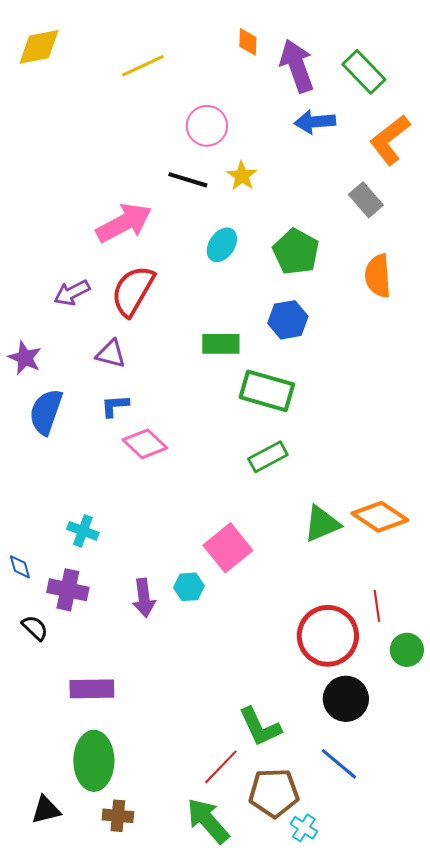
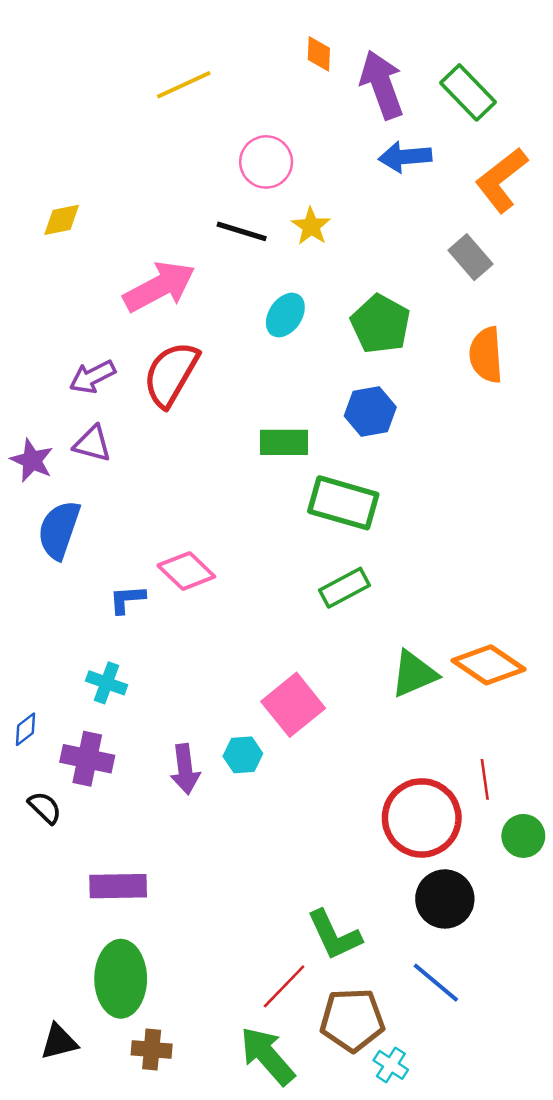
yellow diamond: (39, 47) -> (62, 220), moved, size x0.7
purple triangle: (111, 354) -> (92, 444), moved
blue L-shape: (115, 406) -> (127, 599), moved
blue diamond: (20, 567) -> (26, 729), turned 68

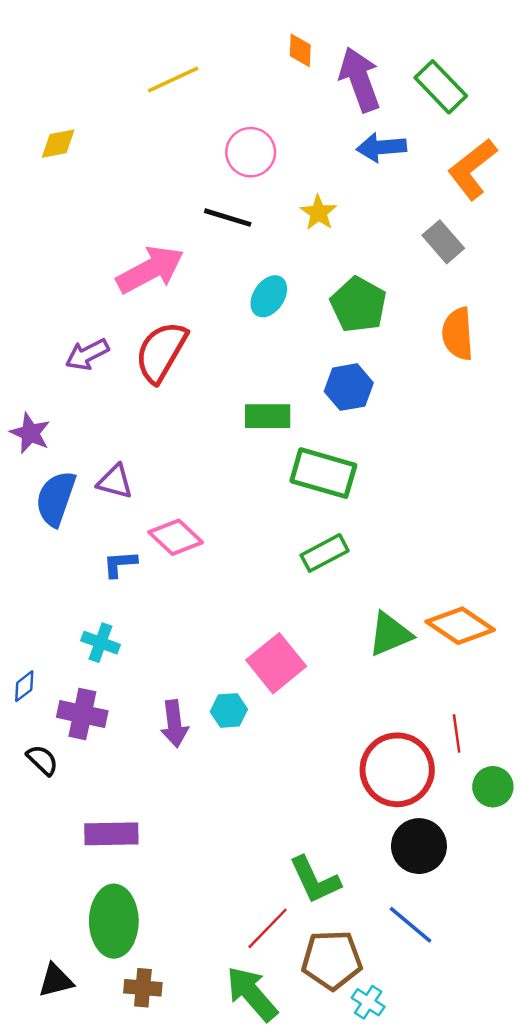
yellow diamond: (62, 220) -> (58, 144), moved
yellow star: (311, 226) -> (318, 213), moved
purple triangle: (92, 444) -> (115, 482), moved

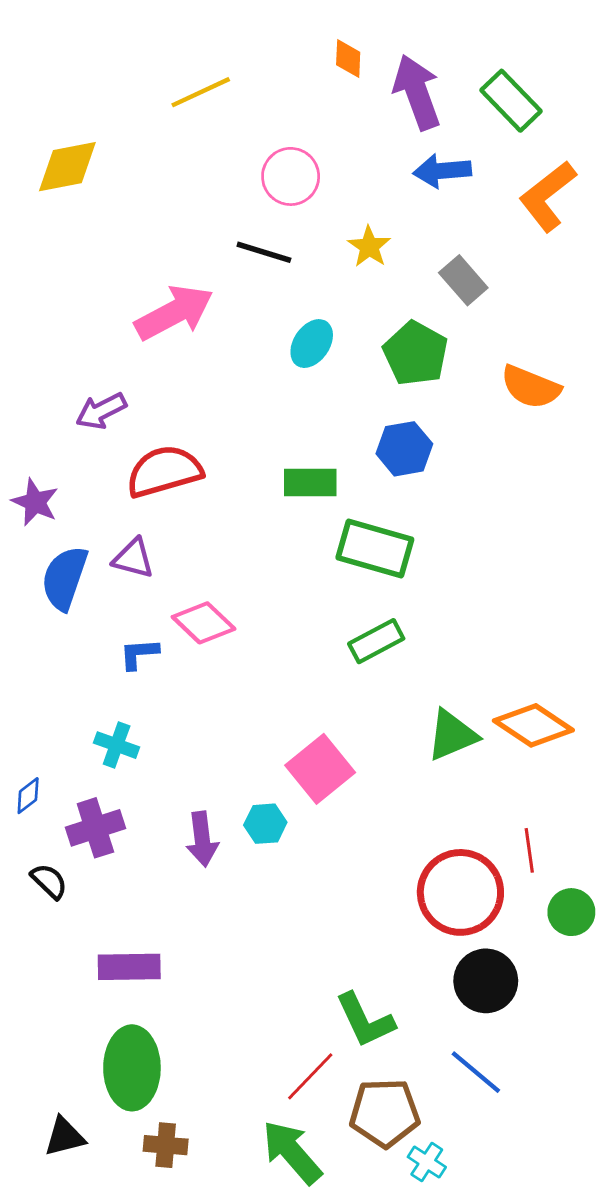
yellow diamond: (58, 144) -> (67, 167), size x1.5
gray rectangle: (443, 242) -> (463, 280), moved
orange semicircle: (458, 334) -> (531, 387), turned -64
red semicircle: (161, 352) -> (164, 471), moved, turned 44
purple cross: (82, 714) -> (95, 828), turned -30

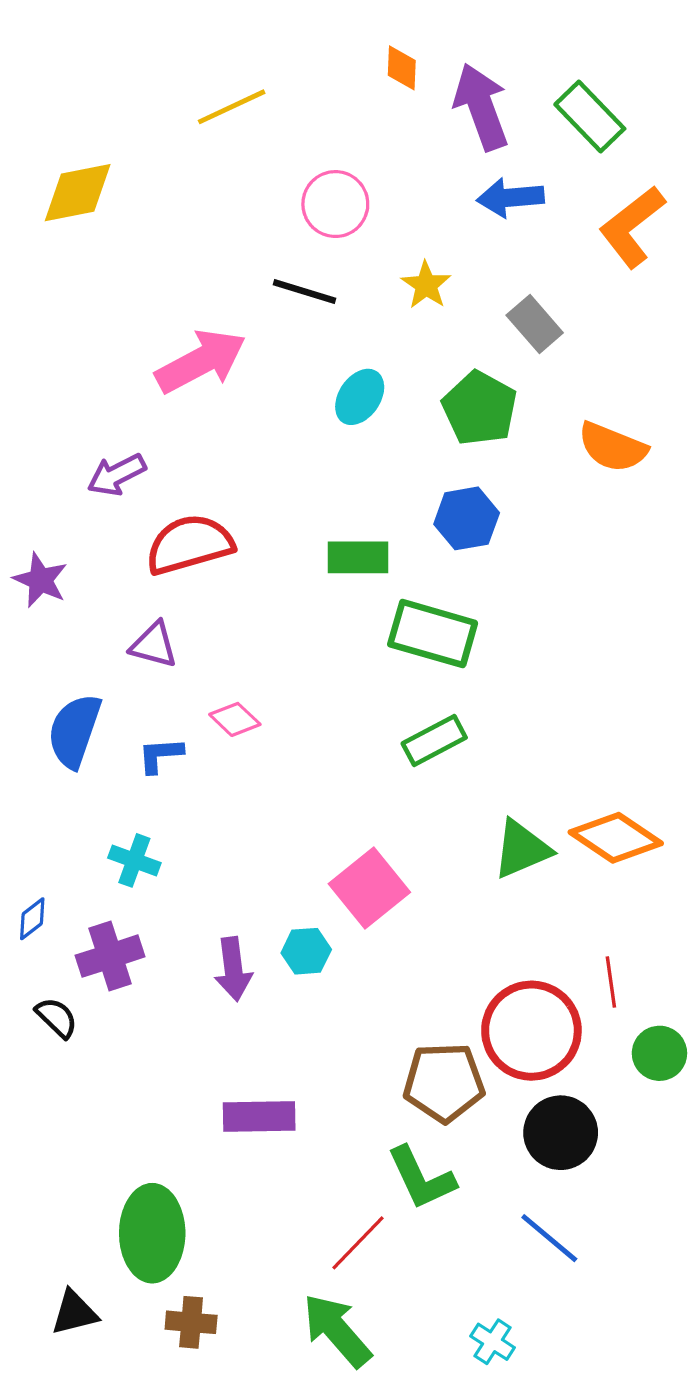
blue semicircle: (65, 578) -> (74, 731), moved
pink diamond: (204, 623) -> (235, 719), size x0.7
purple rectangle: (129, 967) -> (259, 1117), moved
brown pentagon: (385, 1113) -> (444, 1082), moved

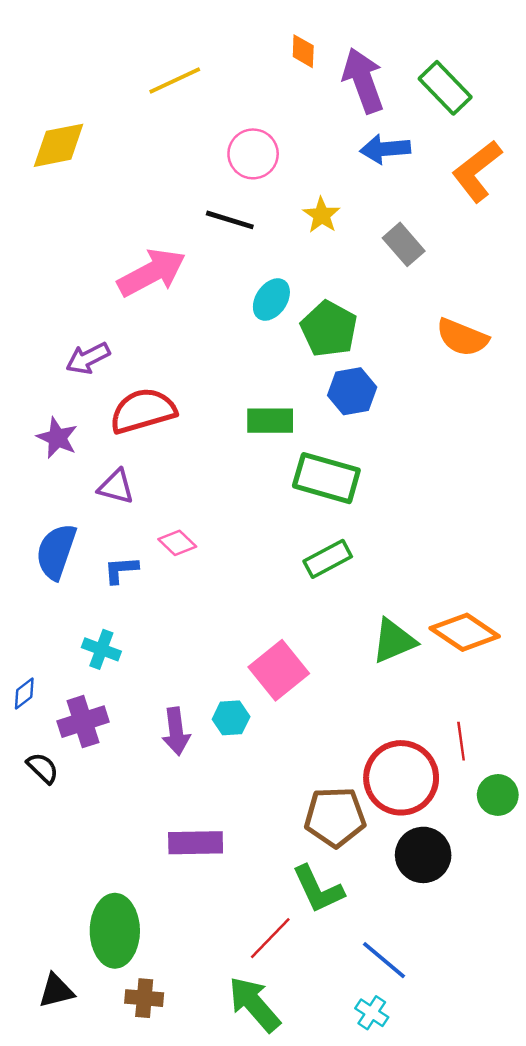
green pentagon: (480, 408) -> (329, 329), moved
purple star: (40, 580) -> (57, 438), moved
blue line: (549, 1238) -> (384, 960), moved

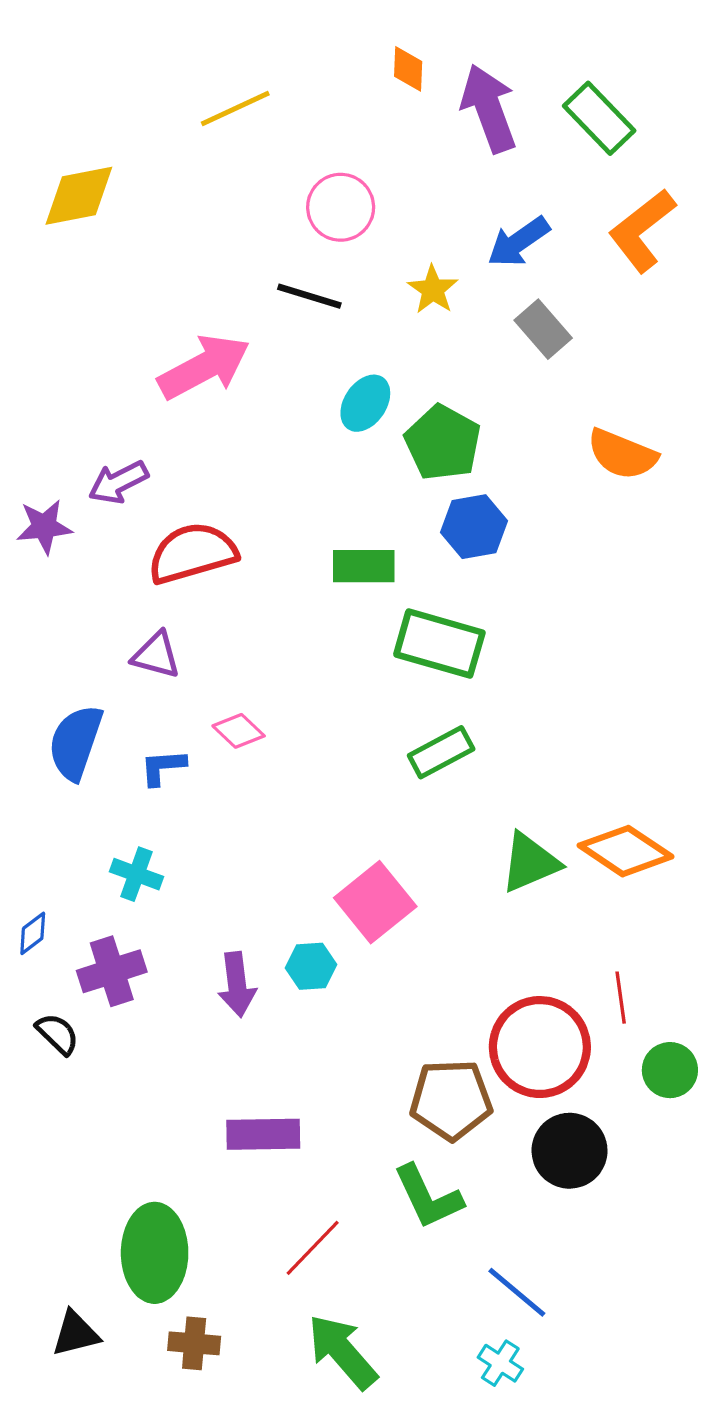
blue arrow: (385, 149) -> (518, 242), moved, turned -30
purple star: (57, 438) -> (44, 527), moved, turned -30
red line: (270, 938) -> (313, 1248), moved

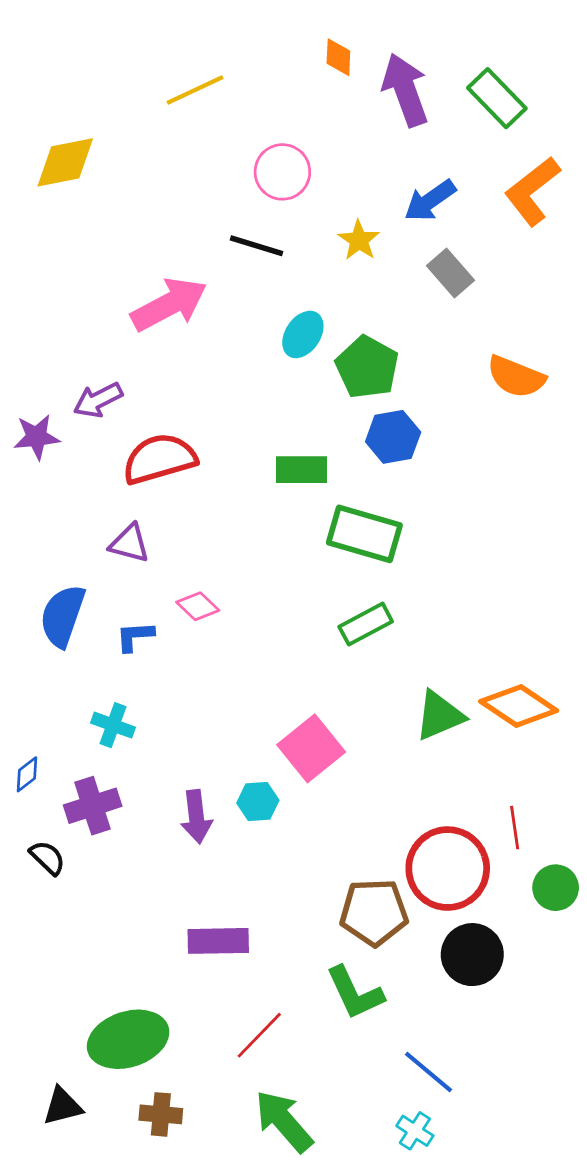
green ellipse: (155, 1253) -> (128, 1039), turned 72

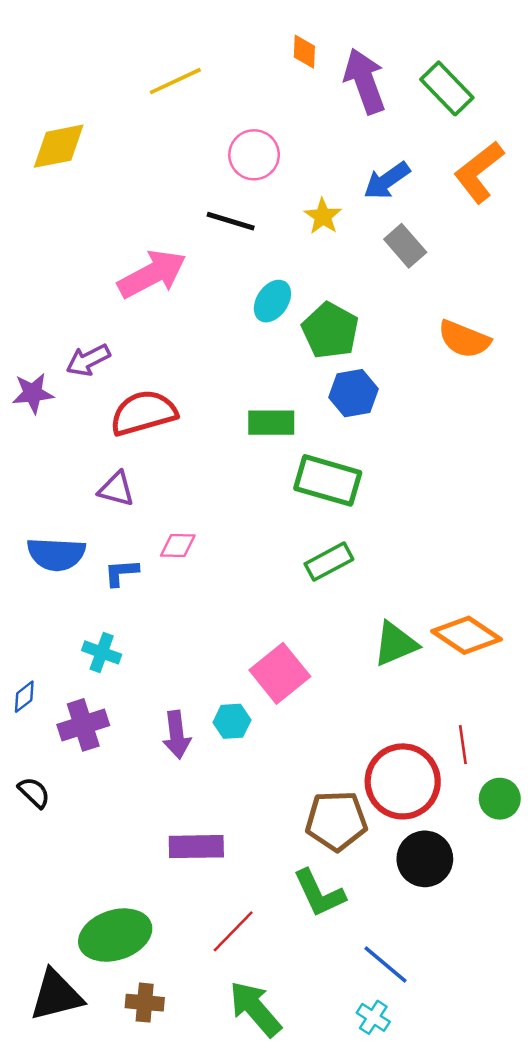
pink diamond: (198, 606) -> (178, 546), turned -42
blue semicircle: (62, 616) -> (56, 554), turned -106
black semicircle: (47, 858) -> (34, 793), moved
black triangle: (62, 1106) -> (56, 995), size x1.5

